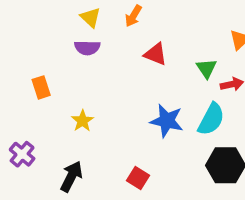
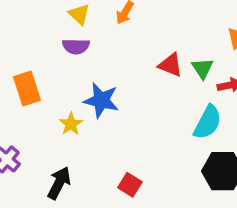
red triangle: (156, 54) -> (170, 65), moved
orange rectangle: (41, 87) -> (27, 89), size x1.4
blue star: (167, 121) -> (101, 100), moved

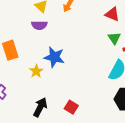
red triangle: (170, 65) -> (112, 14), moved
black arrow: (59, 183) -> (40, 107), moved

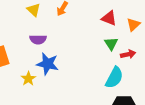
purple semicircle: (39, 25) -> (38, 39), moved

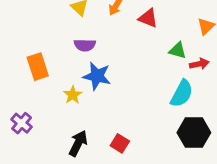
red triangle: (109, 18) -> (148, 18), moved
green triangle: (111, 44) -> (178, 50), turned -40

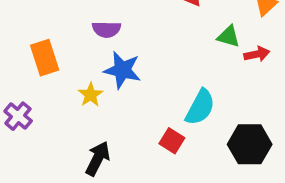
cyan semicircle: (182, 94) -> (200, 107), moved
purple cross: (22, 123) -> (18, 116), moved
red square: (120, 143) -> (172, 141), moved

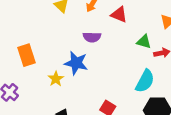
purple semicircle: (106, 29) -> (92, 37), moved
cyan semicircle: (200, 107) -> (145, 81), moved

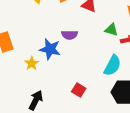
purple semicircle: (92, 37) -> (69, 35), moved

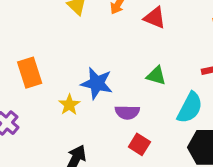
green triangle: (111, 30) -> (156, 76), moved
purple semicircle: (69, 35) -> (127, 112), moved

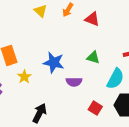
yellow star: (69, 105) -> (24, 77), moved
red square: (139, 144) -> (95, 108), moved

